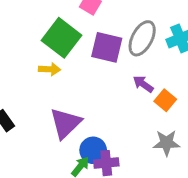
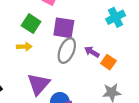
green square: (62, 38) -> (31, 24), size x0.7
gray ellipse: (142, 38) -> (67, 51), moved

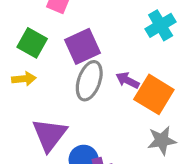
purple square: (64, 28) -> (82, 46), turned -30
orange square: (108, 62) -> (154, 94), size x1.6

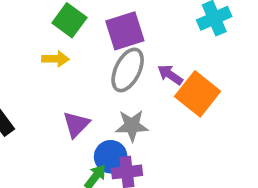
purple triangle: (49, 135) -> (76, 124), size x0.7
gray star: (162, 140) -> (132, 126), moved

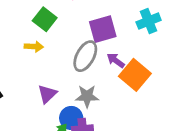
purple square: (125, 31) -> (103, 29), moved

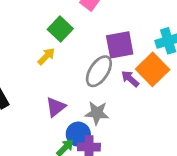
yellow arrow: (34, 47) -> (46, 56), turned -54
orange square: (135, 75) -> (153, 69), moved

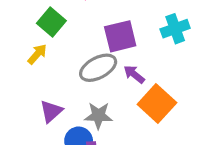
orange square: (153, 69) -> (157, 104), moved
gray ellipse: (99, 71) -> (98, 68), turned 32

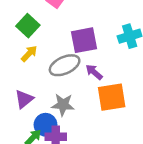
yellow arrow: (37, 54) -> (29, 54), moved
orange square: (157, 104) -> (112, 97), turned 36

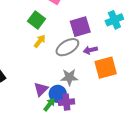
purple arrow: (94, 72) -> (90, 50), turned -48
purple triangle: (24, 99) -> (41, 89), moved

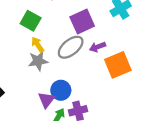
yellow arrow: (40, 41) -> (38, 45), turned -64
gray star: (69, 77) -> (38, 61), moved
blue circle: (58, 94) -> (61, 90), moved

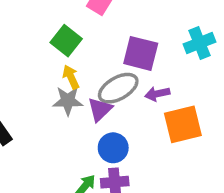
purple square: (82, 22) -> (141, 53), turned 30
blue circle: (61, 90) -> (113, 148), moved
purple triangle: (47, 100) -> (100, 109), moved

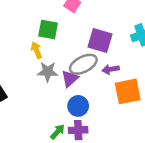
green square: (66, 41) -> (48, 30), turned -30
yellow arrow: (71, 77) -> (36, 50), moved

